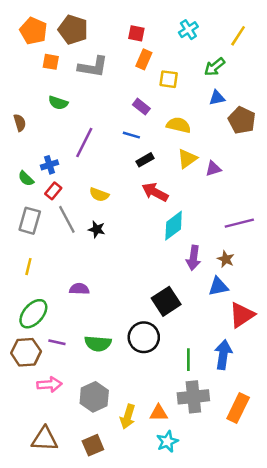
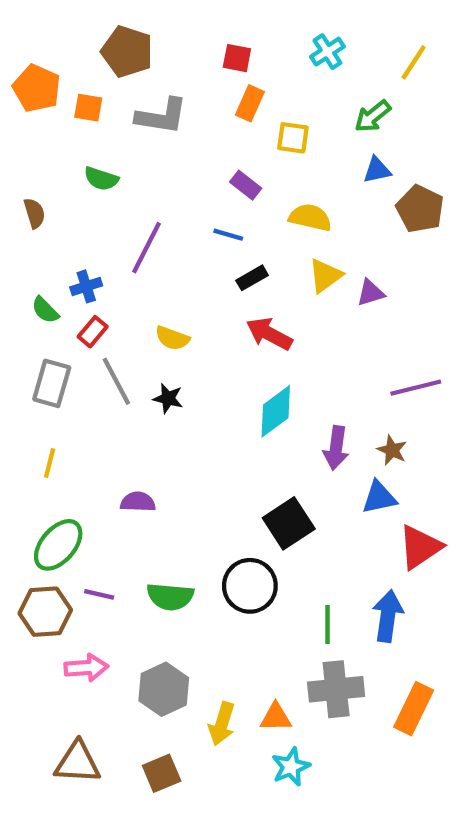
orange pentagon: (33, 31) -> (37, 88), moved
cyan diamond: (174, 226) -> (276, 411), moved

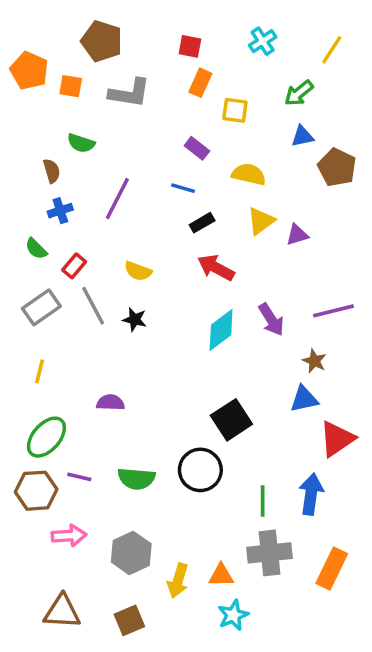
brown semicircle: (34, 213) -> (52, 171), moved
blue cross: (86, 286) -> (60, 211), moved
gray rectangle: (52, 383) -> (41, 307), turned 39
purple arrow: (336, 448) -> (271, 320), moved, turned -40

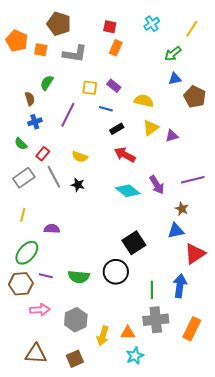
yellow square: (235, 110) -> (90, 88), moved
green semicircle: (81, 143) -> (47, 83), turned 105
cyan diamond: (221, 330) -> (128, 191), turned 75
purple semicircle: (110, 403) -> (52, 229), moved

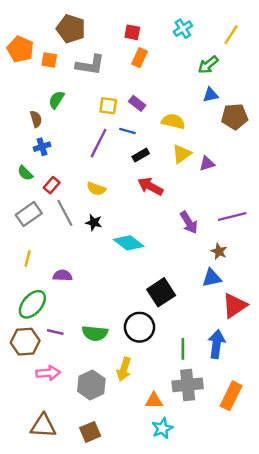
brown pentagon: (195, 97) -> (235, 117), turned -30
purple line: (68, 115) -> (99, 143), moved
cyan diamond: (128, 191) -> (129, 243), moved
yellow arrow: (103, 336) -> (124, 369), moved

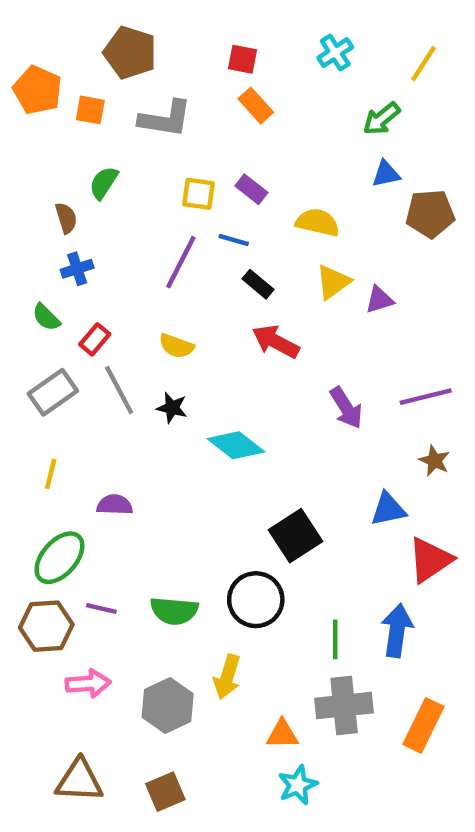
orange rectangle: (139, 58) -> (256, 106), turned -66
black rectangle: (141, 155) -> (258, 284), turned 70
brown star: (219, 251) -> (434, 461), moved

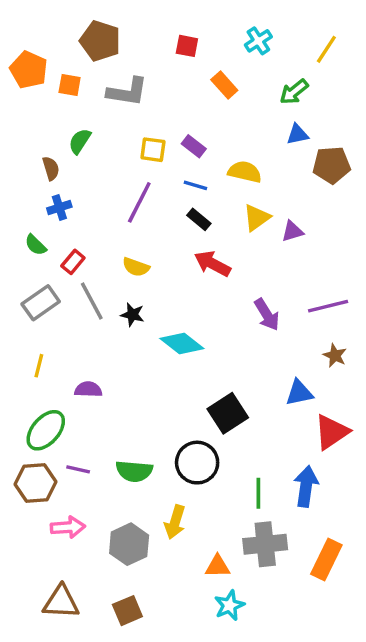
orange rectangle: (256, 106) -> (224, 85), moved
blue line: (234, 240) -> (195, 185), moved

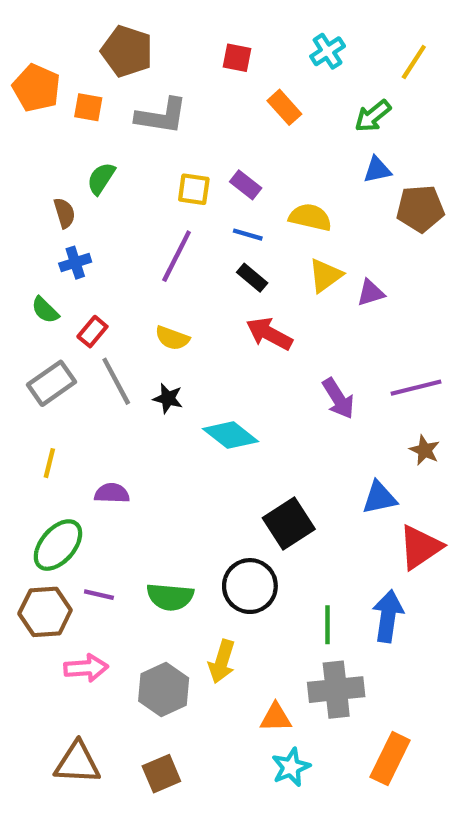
orange rectangle: (326, 560) -> (390, 759), moved

